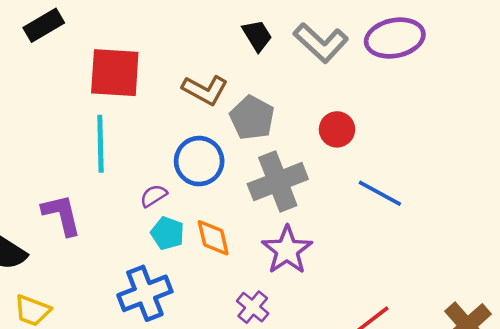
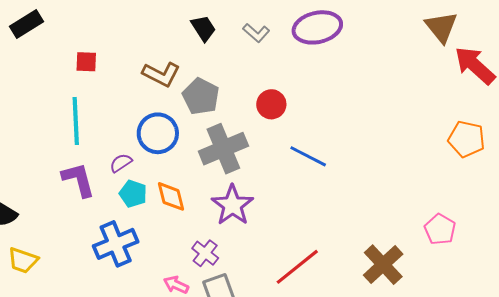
gray L-shape: (321, 43) -> (256, 33), size x0.6
red square: (115, 73) -> (86, 62), size x0.5
purple L-shape: (62, 215) -> (78, 180), moved

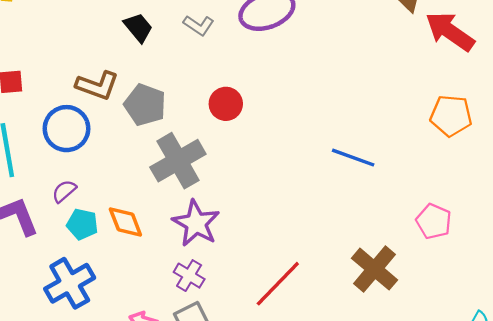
blue circle: (158, 133) -> (67, 129), moved
blue line: (308, 156) -> (353, 158), moved
purple cross: (205, 253) -> (189, 276), moved

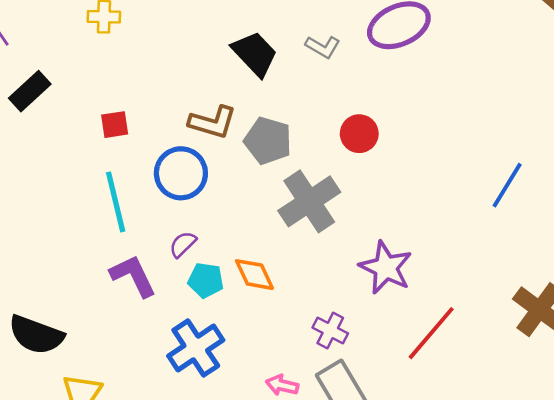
black trapezoid: (138, 27) -> (255, 54), size x1.4
blue line: (353, 158) -> (507, 185), turned -75
purple star: (196, 223) -> (386, 268), moved

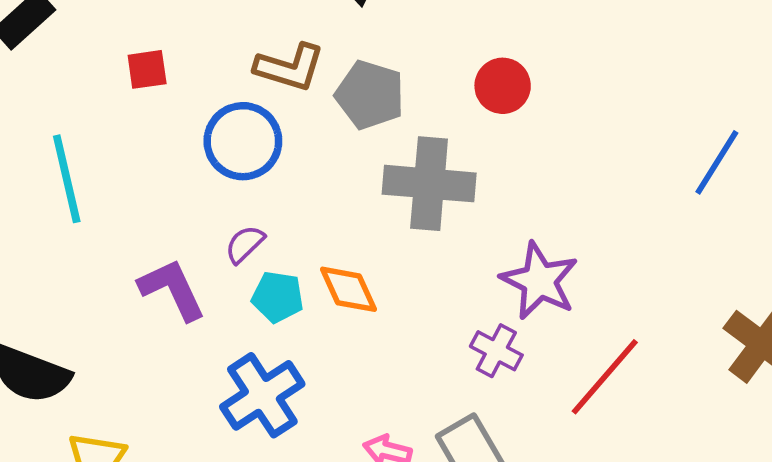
gray cross: (309, 201) -> (429, 184), turned 38
cyan line: (116, 202) -> (67, 179), moved
purple cross: (330, 330) -> (496, 351), moved

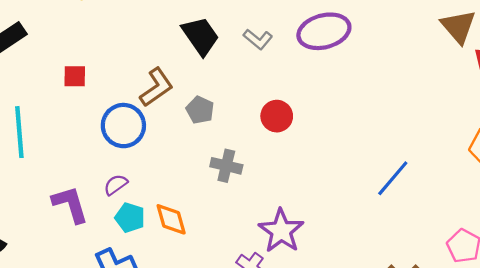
brown L-shape: (290, 67) -> (156, 87), turned -60
gray pentagon: (370, 95) -> (200, 110), size x0.7
gray cross: (429, 184) -> (226, 166), size x0.6

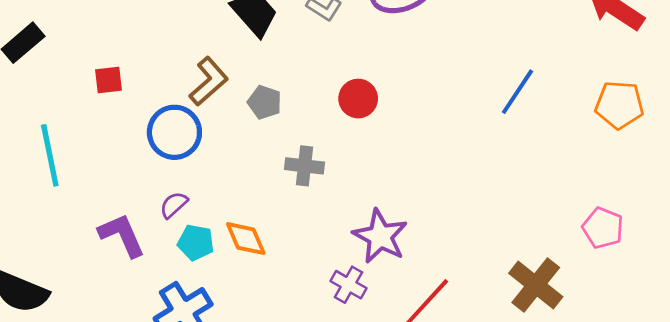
blue line: (393, 178) -> (517, 92), moved

